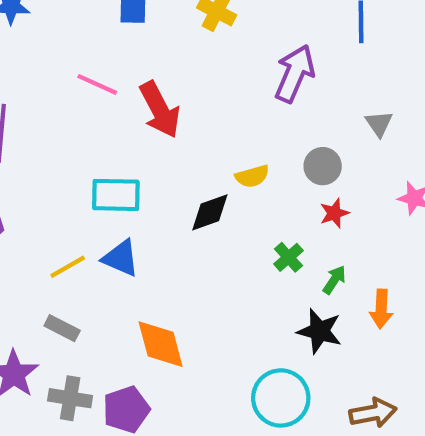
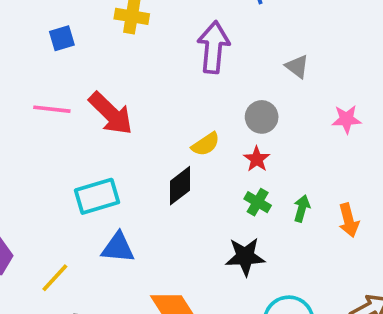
red star: (334, 213) -> (257, 159), moved
yellow line: (68, 267) -> (55, 278), moved
black star: (320, 331) -> (245, 257), moved

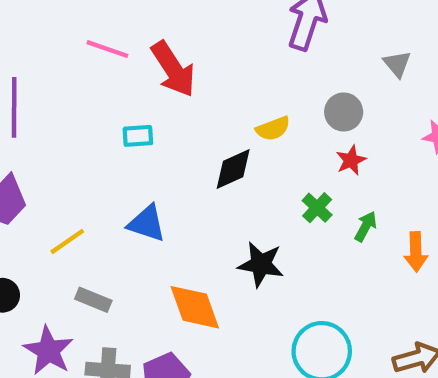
red star: (257, 159) -> (351, 160), moved
cyan rectangle: (97, 196) -> (138, 136), moved, size x0.6
black star: (245, 257) -> (261, 264), moved

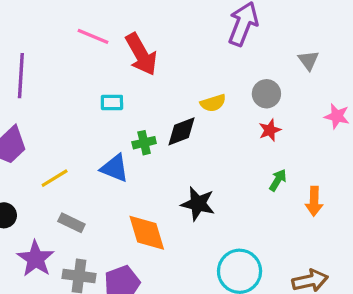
green cross: (317, 208) -> (144, 143), moved, turned 30

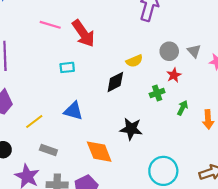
gray triangle: (308, 60) -> (194, 51), moved
green cross: (144, 143) -> (157, 93), moved

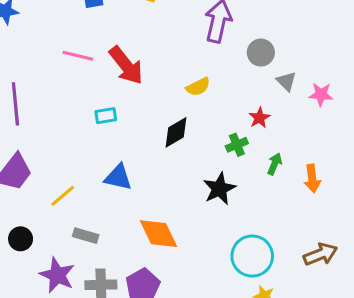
gray circle: (169, 51) -> (261, 53), moved
yellow semicircle: (134, 61) -> (198, 87), moved
black star: (131, 129) -> (219, 189), moved, turned -30

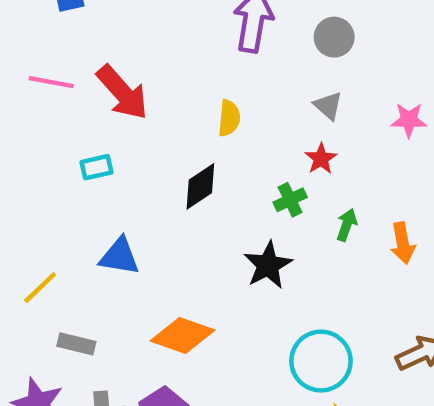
gray circle: (261, 53) -> (334, 37), moved
gray triangle: (286, 81) -> (328, 106), moved
yellow semicircle: (198, 87) -> (229, 118), turned -55
orange diamond: (159, 234) -> (183, 336), turned -42

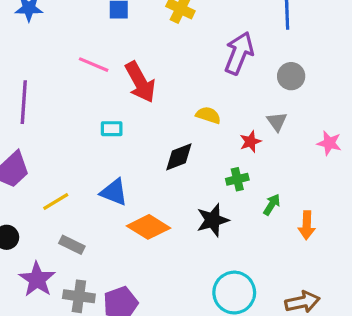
yellow semicircle: (229, 118) -> (208, 115), turned -90
red star: (321, 159) -> (250, 142), moved
orange diamond: (183, 336) -> (149, 227), moved

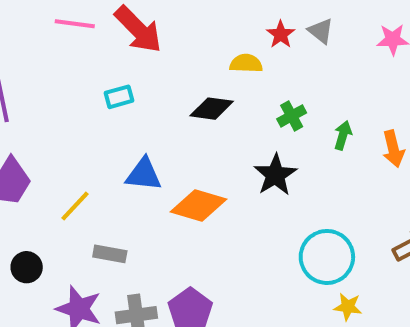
yellow semicircle: (208, 115) -> (246, 63), moved
red star: (250, 142) -> (281, 34), moved
black diamond: (179, 157) -> (212, 109), turned 44

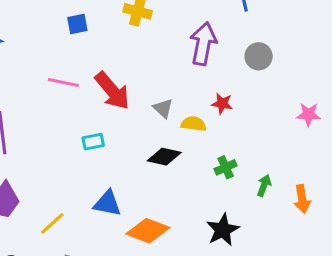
gray triangle: (321, 31) -> (163, 108), moved
red star: (281, 34) -> (222, 104), turned -30
black star: (275, 175) -> (223, 230), moved

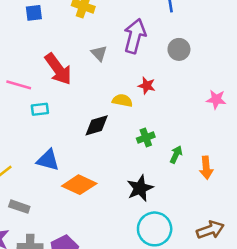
pink line: (63, 82) -> (19, 85), moved
gray triangle: (163, 108) -> (99, 53), moved
black diamond: (164, 157) -> (97, 125), turned -32

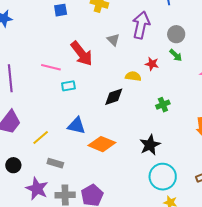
green cross: (146, 138) -> (163, 105), moved
green arrow: (176, 155) -> (176, 55), moved, turned 112

